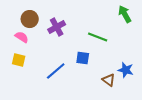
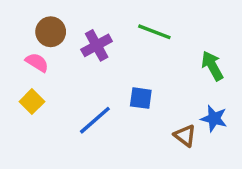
green arrow: (125, 14) -> (212, 66), moved
green line: (98, 37) -> (154, 32), moved
yellow square: (19, 60) -> (32, 102), turned 32

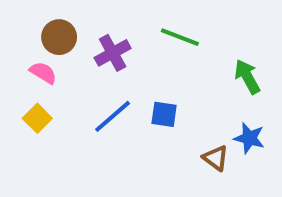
blue line: (95, 120) -> (113, 116), moved

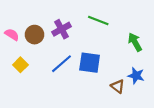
brown circle: (59, 37) -> (34, 35), moved
pink semicircle: (43, 73) -> (12, 35), moved
blue square: (164, 114) -> (90, 63), size x1.5

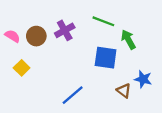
green arrow: (135, 42) -> (128, 39), moved
blue square: (90, 63) -> (106, 58), moved
blue line: (62, 64) -> (73, 95), moved

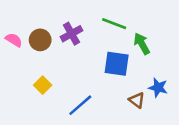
yellow square: (22, 68) -> (43, 85), moved

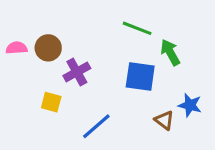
purple cross: (71, 34) -> (77, 72), moved
pink semicircle: (14, 40) -> (17, 48), turned -36
yellow square: (43, 85) -> (51, 102), turned -30

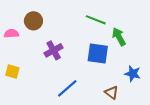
brown circle: (48, 48) -> (33, 21), moved
yellow square: (51, 102) -> (12, 71), moved
brown triangle: (164, 120) -> (112, 93), moved

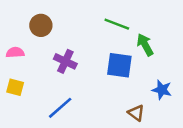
pink semicircle: (11, 34) -> (15, 52), moved
purple cross: (54, 50) -> (65, 61), turned -36
blue line: (67, 88) -> (60, 108), moved

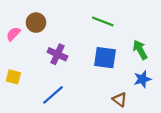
green arrow: (145, 45) -> (140, 50), moved
pink semicircle: (15, 52) -> (13, 34), moved, turned -42
blue star: (162, 90) -> (142, 79), turned -30

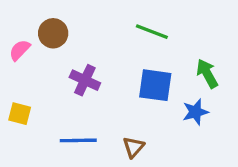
blue star: (142, 79) -> (195, 112), moved
blue line: (53, 95) -> (78, 140), turned 40
brown triangle: (120, 99) -> (133, 147), moved, turned 35

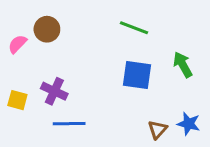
purple cross: (85, 80) -> (54, 91), moved
blue star: (195, 112) -> (189, 124), moved, turned 30
brown triangle: (133, 147) -> (158, 130), moved

